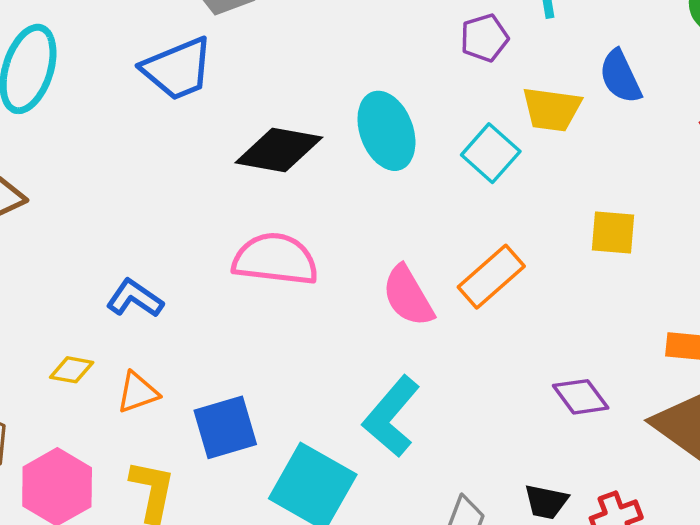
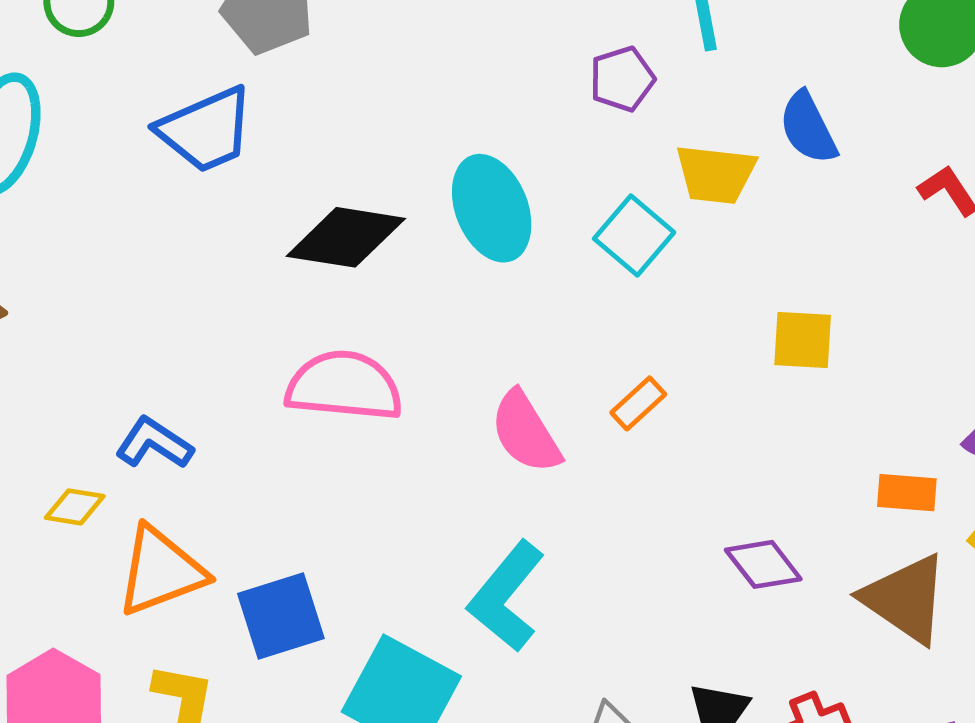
orange rectangle: (491, 277) -> (638, 403), size x0.6
yellow diamond: (72, 370) -> (75, 507), moved
orange triangle: (138, 392) -> (161, 571), size x1.6

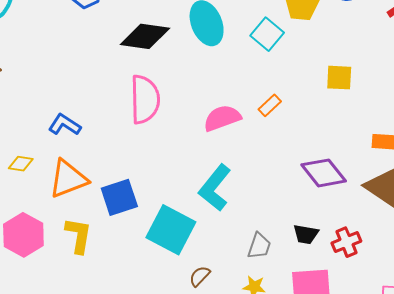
pink semicircle: (344, 386) -> (145, 99), turned 84
pink semicircle: (526, 432) -> (222, 118), turned 102
yellow diamond: (75, 507) -> (21, 164), moved
purple diamond: (763, 564) -> (324, 173), size x1.4

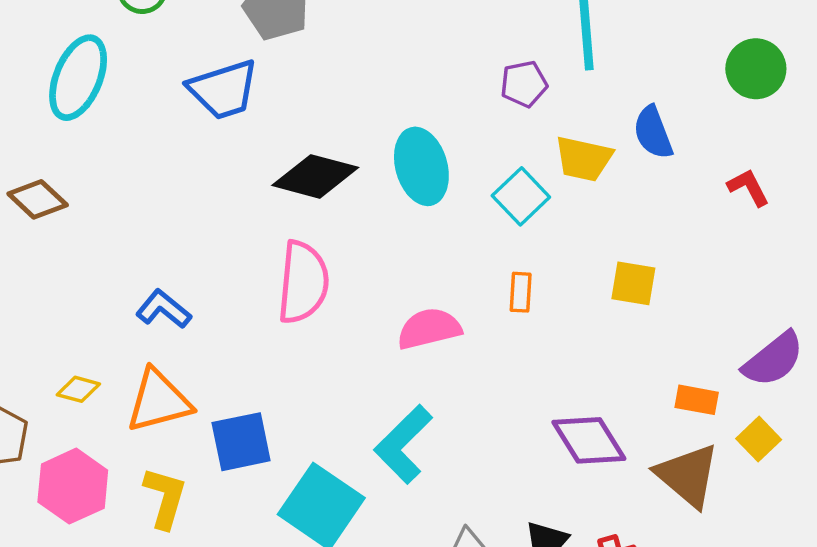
orange rectangle: (270, 105) -> (521, 292), moved, turned -50
yellow diamond: (21, 164) -> (78, 389), moved

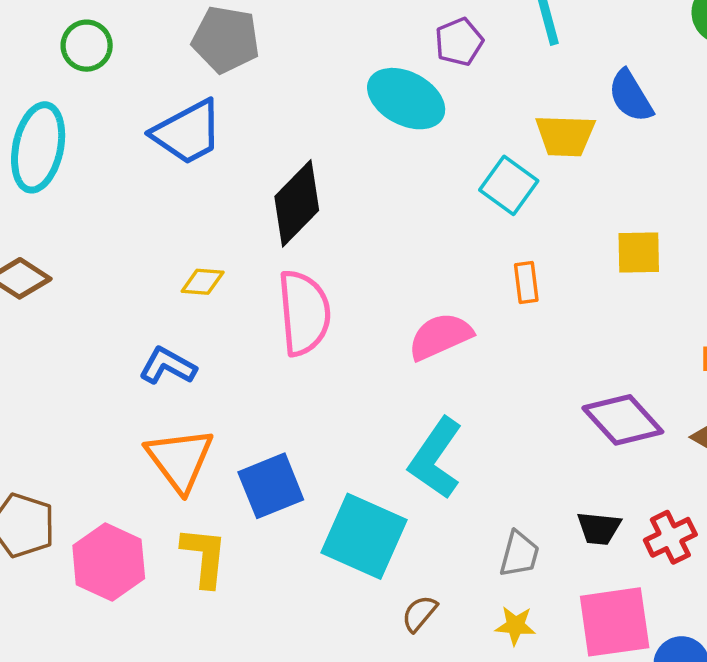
purple pentagon: (524, 84) -> (459, 42), moved
cyan ellipse: (421, 166) -> (406, 99), moved, turned -36
black diamond: (315, 176) -> (297, 203), turned -50
yellow diamond: (78, 389) -> (203, 282), moved
orange triangle: (159, 401) -> (180, 460), turned -42

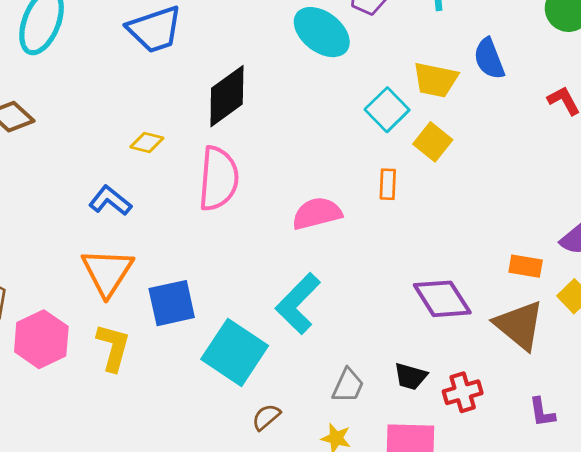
yellow square: (639, 252) -> (433, 142), moved, turned 30

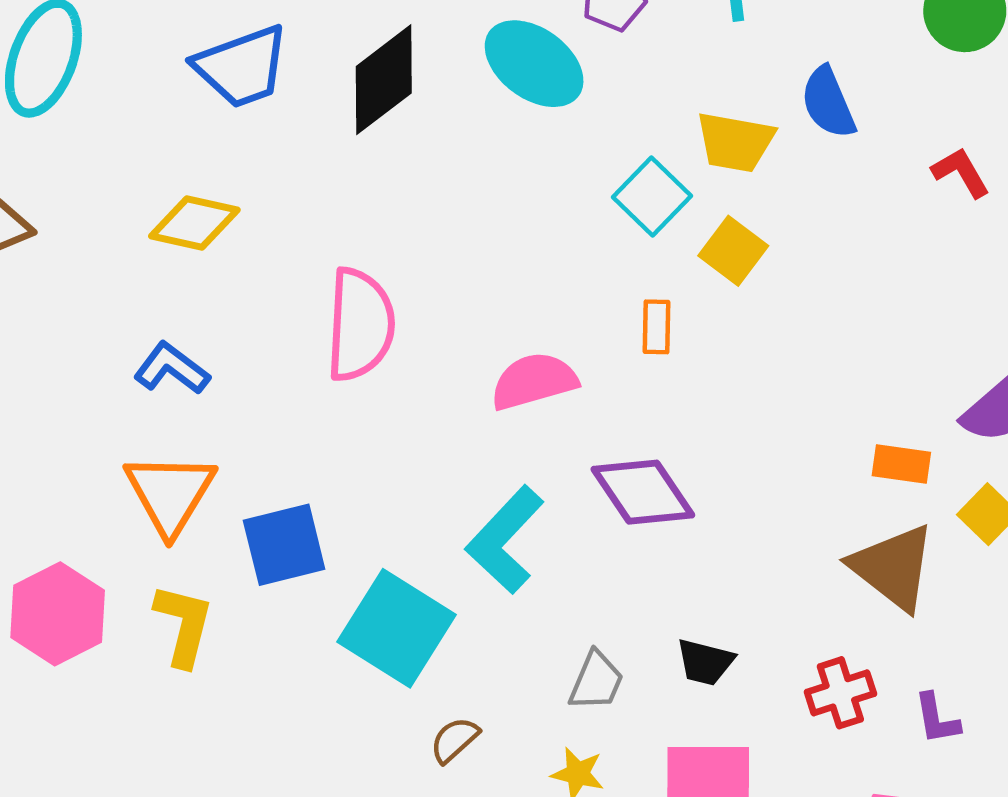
black diamond: (227, 96) -> (384, 80), moved
yellow diamond: (147, 142) -> (194, 223), moved, size x1.5
purple diamond: (442, 299) -> (643, 492), moved
red cross: (463, 392) -> (840, 693), moved

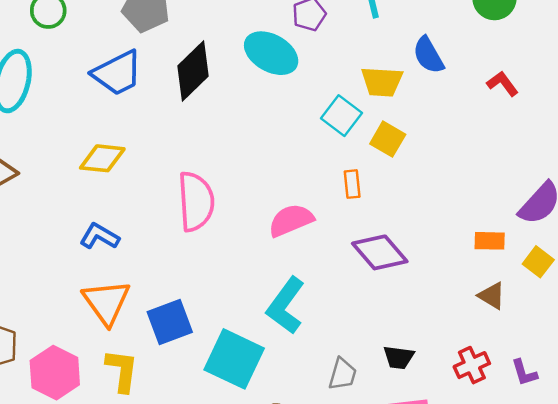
purple diamond: (643, 492) -> (380, 252), moved
brown triangle: (893, 567) -> (492, 296), size x0.6

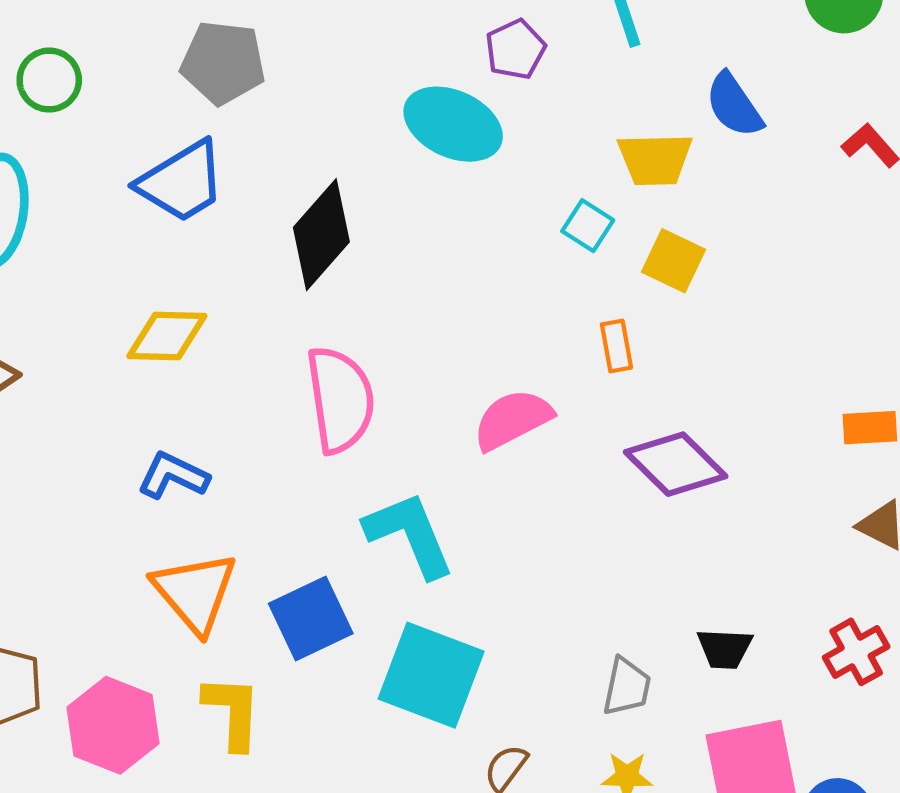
black diamond: (193, 71) -> (321, 235), moved
cyan square: (341, 116) -> (588, 226), size x0.7
cyan L-shape: (286, 306) -> (410, 534), moved, turned 126

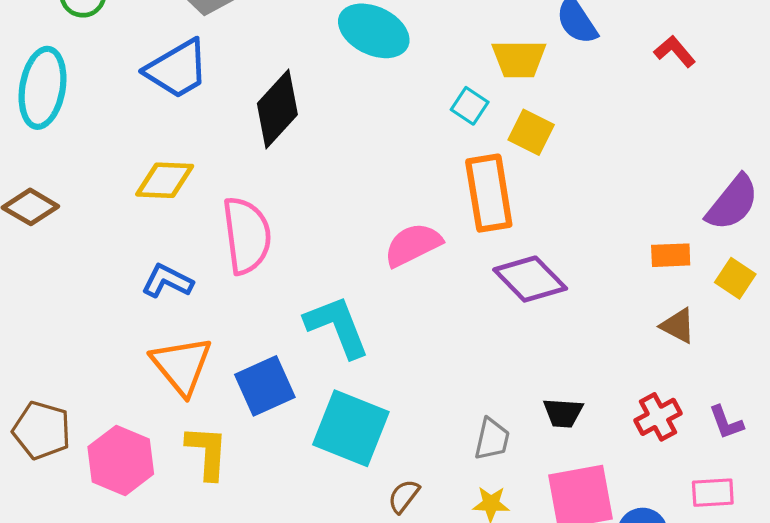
orange rectangle: (616, 346) -> (489, 193), size x2.0
pink semicircle: (340, 400) -> (247, 235), moved

